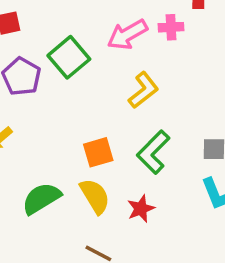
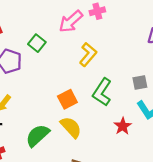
green square: (69, 57) -> (37, 43), size x0.7
red star: (141, 209) -> (123, 126), moved

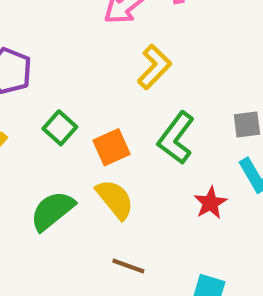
green square: (37, 43) -> (60, 128), moved

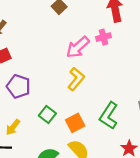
yellow L-shape: (154, 67) -> (76, 79), moved

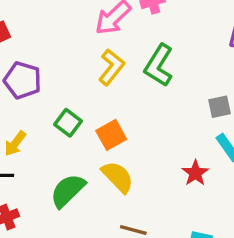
green L-shape: (109, 116) -> (159, 65), moved

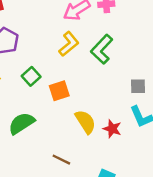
red star: (195, 173) -> (112, 129), turned -30
yellow semicircle: (118, 177) -> (85, 122), moved

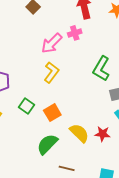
green L-shape: (102, 49) -> (101, 69), moved
green semicircle: (22, 123) -> (47, 144), moved

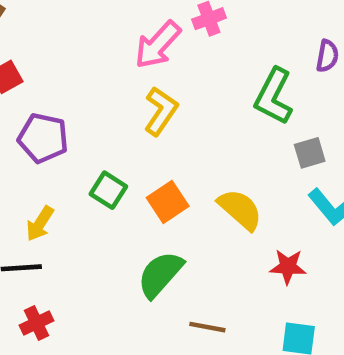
yellow semicircle: (79, 133) -> (240, 209), moved
red star: (103, 134) -> (288, 267), moved

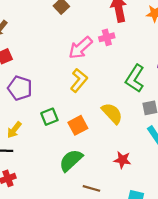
green square: (108, 190) -> (49, 117), turned 30
yellow semicircle: (240, 209) -> (112, 113), moved
red star: (288, 267) -> (122, 160), moved

